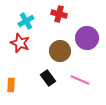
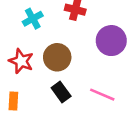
red star: (20, 43) -> (21, 61), moved
brown circle: (60, 51) -> (57, 57), moved

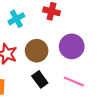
purple circle: (111, 41) -> (72, 46), moved

